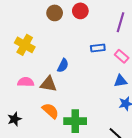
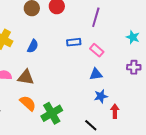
blue semicircle: (63, 66) -> (33, 46), moved
green cross: (75, 121) -> (52, 113), turned -30

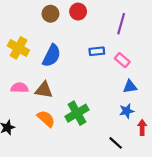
blue semicircle: (33, 46) -> (52, 56), size x1.5
blue triangle: (96, 74) -> (130, 87), moved
green cross: (52, 113) -> (77, 113), moved

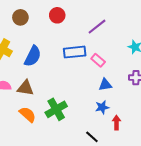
brown circle: (50, 14) -> (20, 17), moved
purple line: (121, 24) -> (97, 27), turned 36
blue rectangle: (97, 51) -> (75, 52), size x1.5

